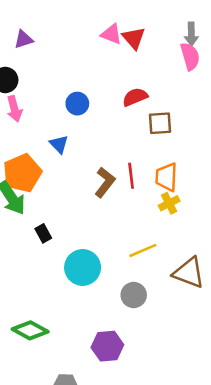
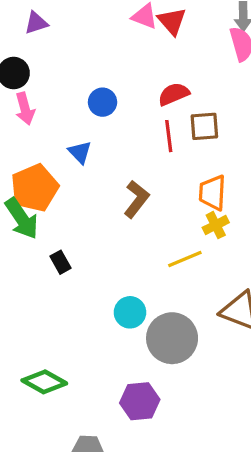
red line: (131, 176) -> (169, 136), moved
yellow line: (143, 250) -> (185, 259), moved
cyan circle: (83, 267) -> (130, 312), moved, size x0.7
gray circle: (134, 295) -> (172, 338), size x1.6

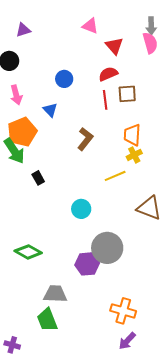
red triangle: (172, 21) -> (114, 46), moved
pink arrow: (25, 109) -> (16, 95), moved
gray circle: (172, 338) -> (107, 248), moved

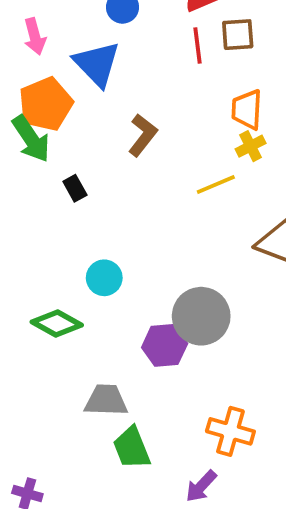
blue triangle: (50, 110) -> (97, 64), size x1.8
brown L-shape: (85, 139) -> (143, 135), moved
cyan circle: (81, 209) -> (104, 278), moved
green trapezoid: (47, 320) -> (132, 448), moved
purple arrow: (127, 341) -> (201, 486), moved

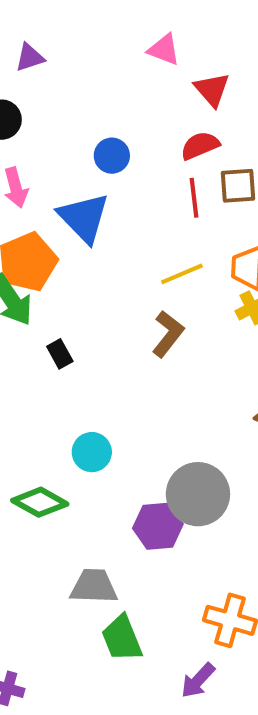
brown L-shape: (143, 135) -> (168, 334), moved
yellow line: (216, 185) -> (182, 274), moved

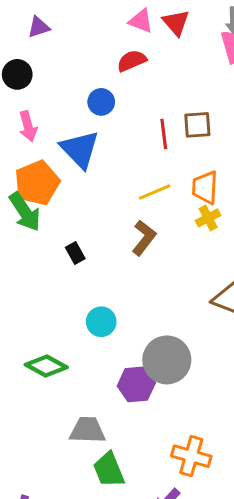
red triangle: (212, 90) -> (176, 23), moved
red semicircle: (200, 146) -> (132, 61), moved
black rectangle: (60, 354) -> (75, 253), moved
cyan circle: (92, 452) -> (101, 322), moved

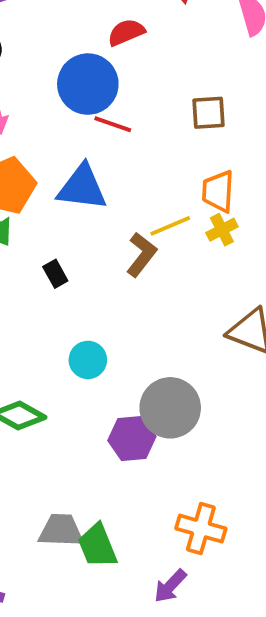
blue circle: (101, 102) -> (88, 84), size x1.8
red line: (164, 134) -> (113, 124), moved, turned -64
blue triangle: (80, 149) -> (82, 187), moved, turned -39
yellow line: (155, 192) -> (170, 226), moved
gray trapezoid: (87, 430) -> (61, 530), moved

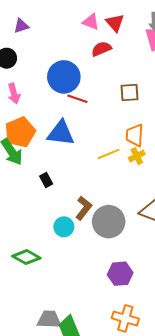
red semicircle: (126, 32) -> (101, 49), moved
brown L-shape: (141, 255) -> (84, 208), moved
gray circle: (170, 408) -> (109, 222), moved
purple hexagon: (132, 438) -> (120, 274), moved

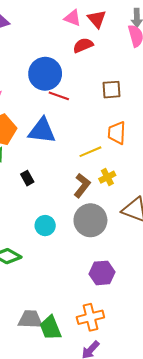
yellow cross: (137, 156) -> (107, 177), moved
brown L-shape: (84, 208) -> (82, 185), moved
orange cross: (125, 318) -> (90, 317), moved, turned -30

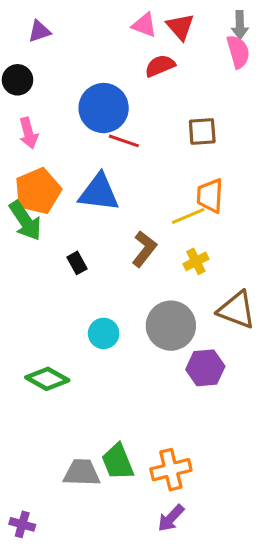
yellow line: (90, 152) -> (188, 216), moved
brown L-shape: (82, 185) -> (144, 249), moved
purple hexagon: (102, 273) -> (205, 368), moved
green trapezoid: (50, 328) -> (118, 462), moved

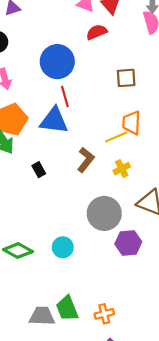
red line: (124, 141) -> (65, 97), moved, turned 55
cyan circle: (104, 333) -> (63, 247), moved
orange cross: (171, 470) -> (104, 314), size x0.7

